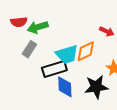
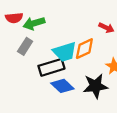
blue diamond: (65, 87) -> (62, 86), turned -45

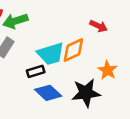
black rectangle: (51, 67) -> (36, 71), size x0.6

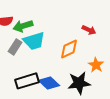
cyan trapezoid: (51, 54) -> (34, 41), moved
black rectangle: (36, 71) -> (27, 81), moved, size x1.6

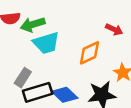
gray rectangle: (15, 47) -> (23, 78), moved

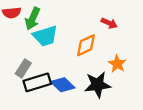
green arrow: (33, 24) -> (33, 19), turned -50

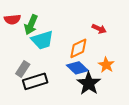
blue diamond: (63, 85) -> (77, 68), moved
black star: (98, 85) -> (89, 83), turned -30

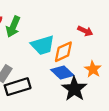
cyan trapezoid: (42, 40) -> (43, 45), moved

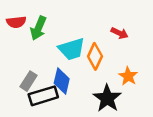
orange diamond: (63, 52) -> (95, 56), turned -40
blue diamond: (62, 72) -> (62, 81), moved, turned 60

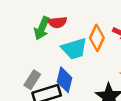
red semicircle: (16, 22) -> (57, 22), moved
orange diamond: (95, 56) -> (97, 38), moved

